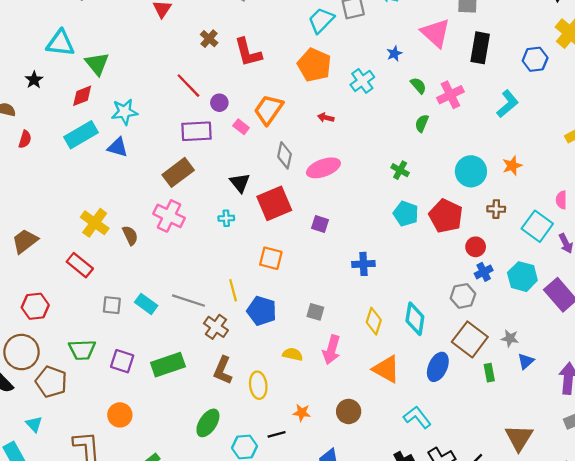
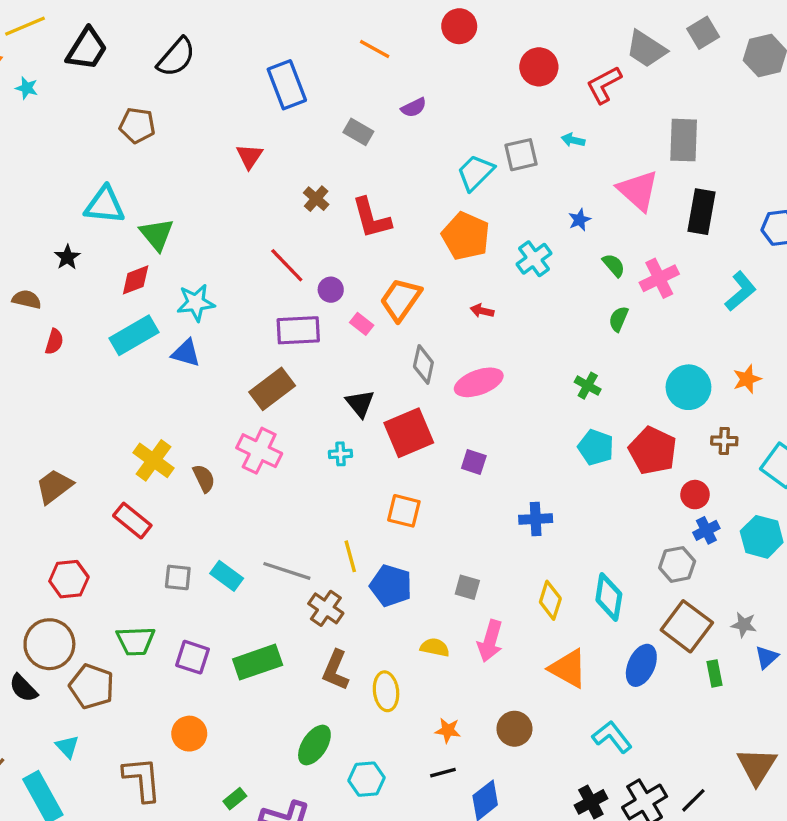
black line: (277, 434) -> (443, 773), moved

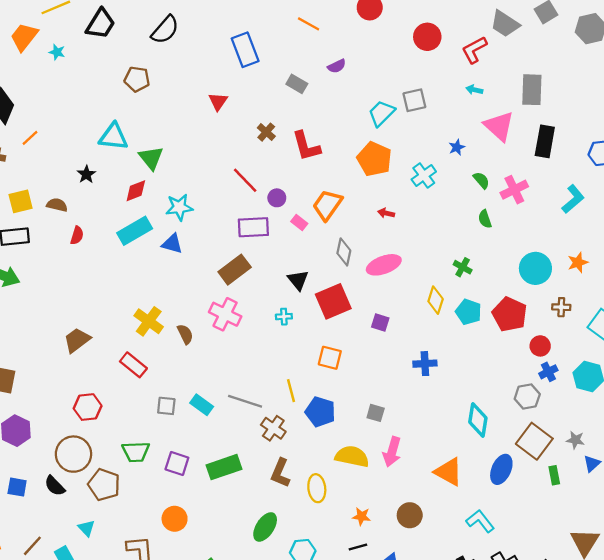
cyan arrow: (573, 140) -> (474, 90), moved
green semicircle: (619, 319) -> (485, 219), turned -42
yellow diamond: (550, 600) -> (436, 300), moved
yellow semicircle: (435, 647) -> (352, 456), size x1.6

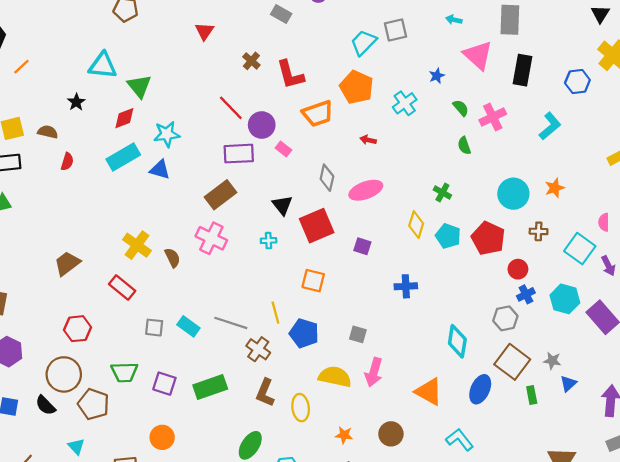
purple circle: (277, 198) -> (262, 125), size x1.5
orange trapezoid: (327, 205) -> (318, 114), moved, turned -144

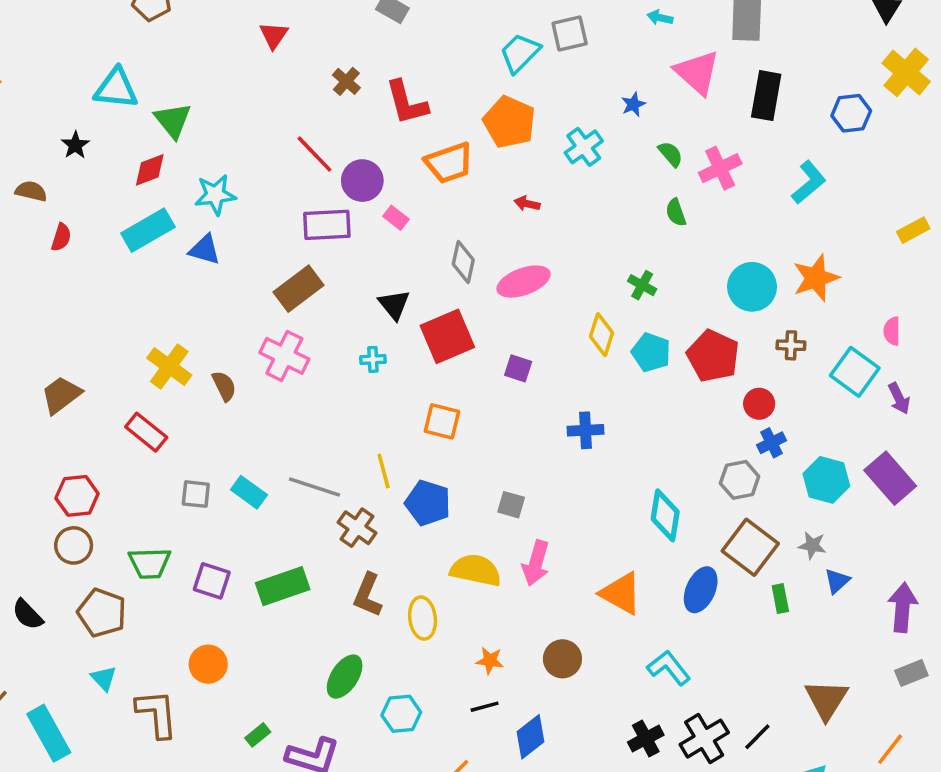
orange star: (555, 188) -> (816, 278), size x1.5
cyan hexagon: (565, 299) -> (826, 480), moved
brown circle: (64, 374) -> (74, 545), moved, size x0.7
cyan triangle: (76, 446) -> (104, 678), moved

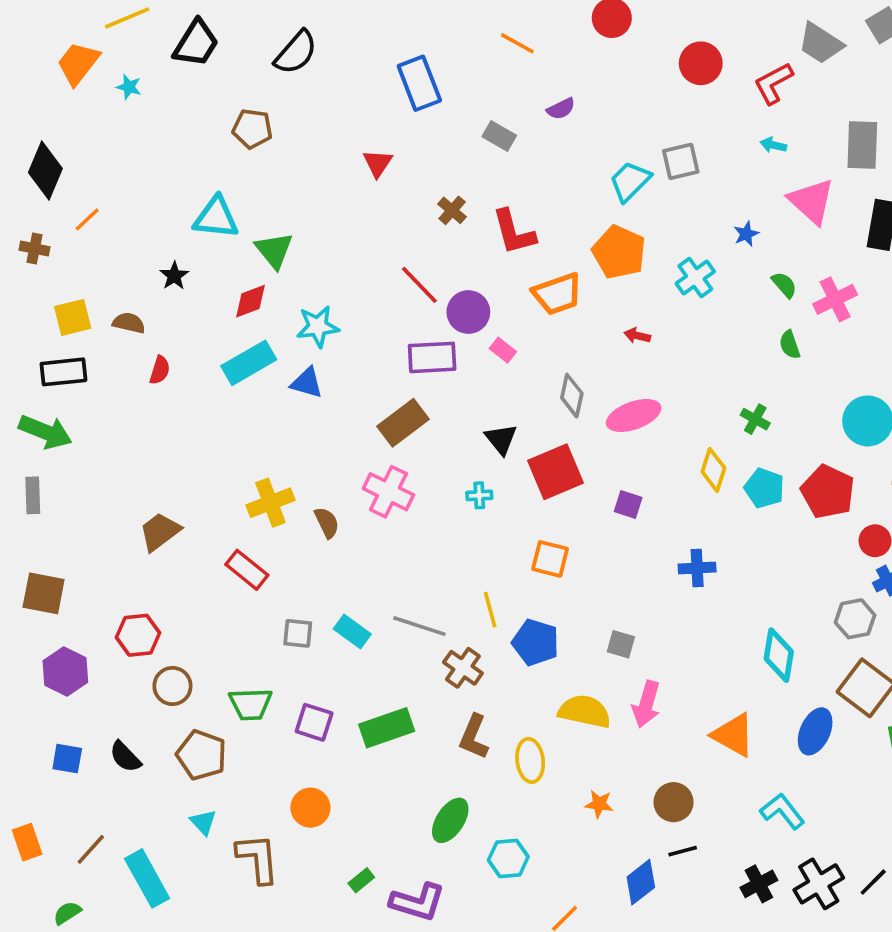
yellow cross: (169, 367) -> (270, 503), turned 33
red hexagon: (77, 496) -> (138, 635), moved
black line: (485, 707) -> (683, 851), moved

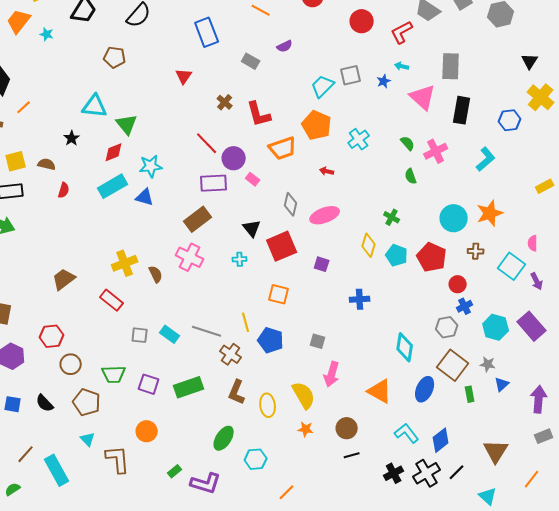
blue star: (746, 234) -> (384, 81), moved
yellow semicircle: (585, 711) -> (304, 395), moved, turned 48
blue diamond: (641, 882) -> (441, 440), moved

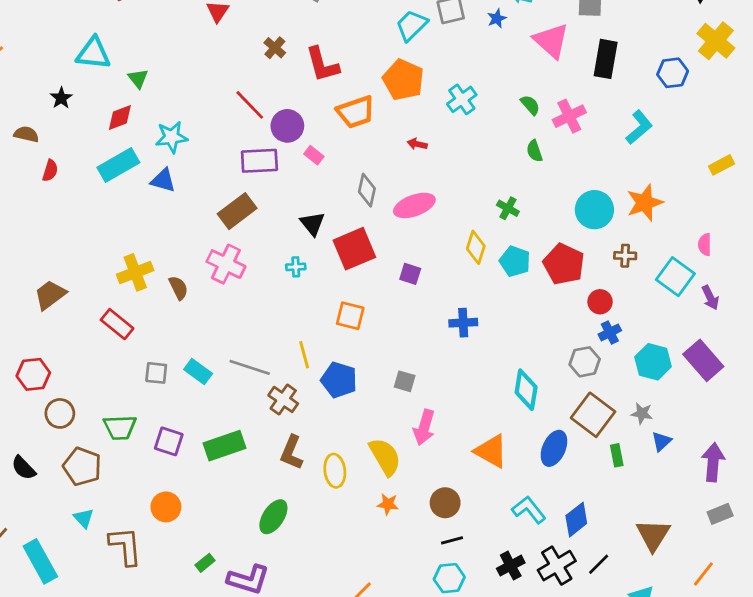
green triangle: (127, 124) -> (138, 78), size x0.7
cyan hexagon: (256, 459) -> (449, 578), moved

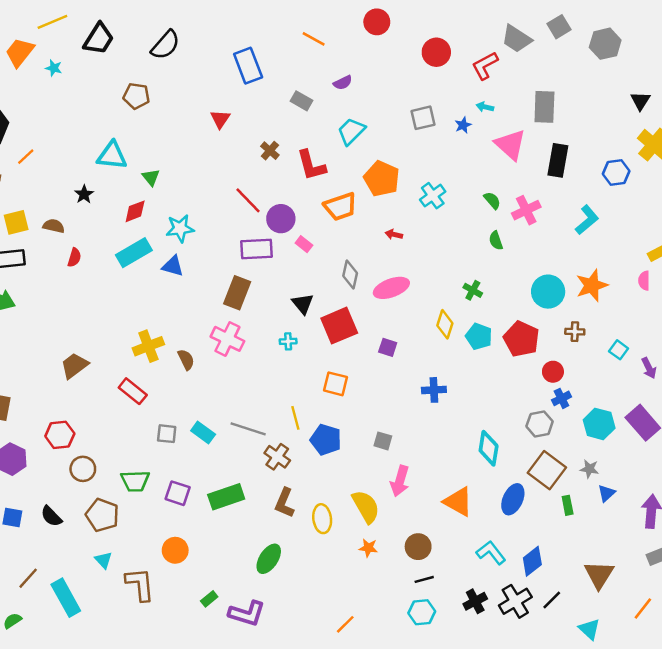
cyan trapezoid: (412, 25) -> (351, 131), moved
brown rectangle: (237, 211) -> (237, 293), turned -32
pink semicircle: (705, 245) -> (644, 281), moved
cyan square: (675, 277) -> (619, 350), size x0.6

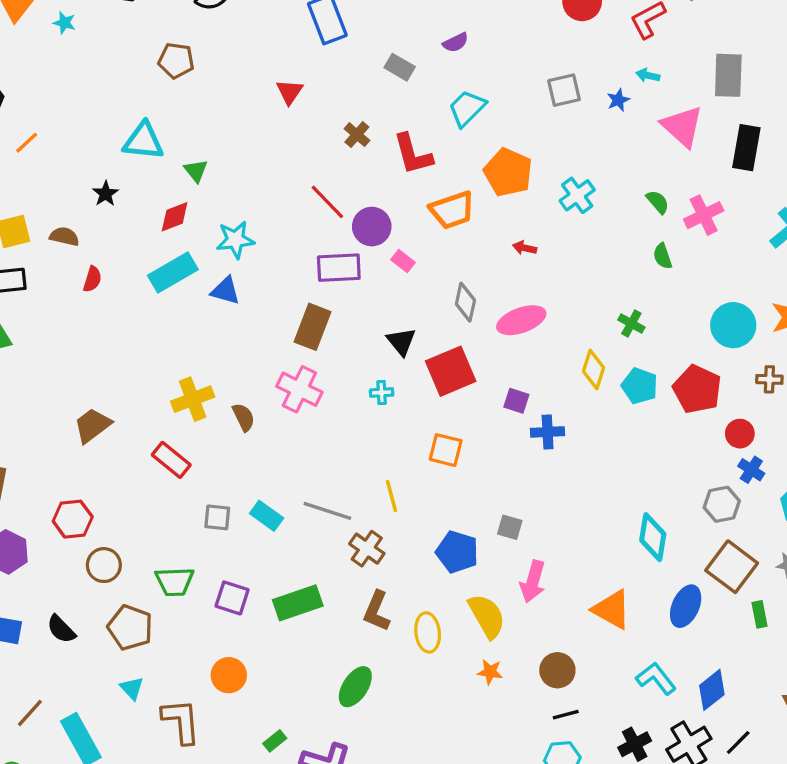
blue cross: (434, 390) -> (548, 432), moved
blue cross: (561, 398) -> (751, 470), turned -30
blue pentagon: (326, 440) -> (457, 552), moved

